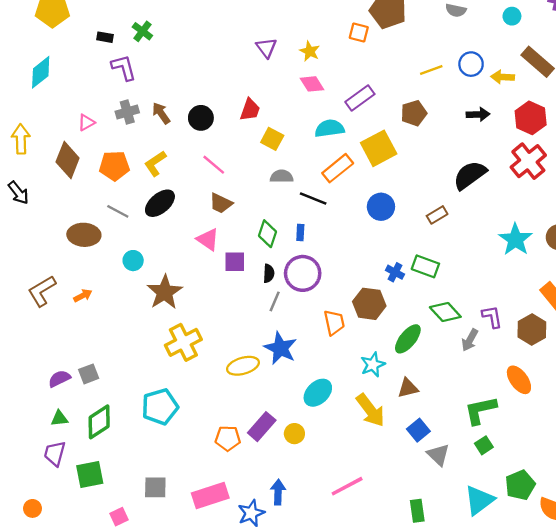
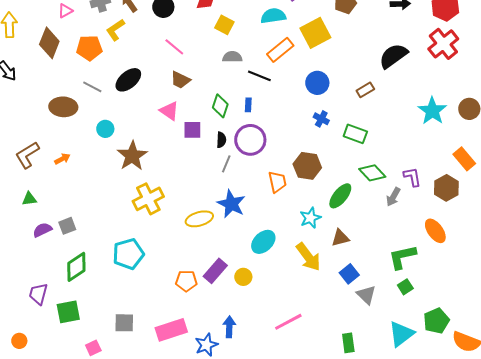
yellow L-shape: (155, 163) -> (115, 30), moved
blue cross: (395, 272) -> (321, 119), moved
green triangle: (59, 418) -> (29, 199), moved

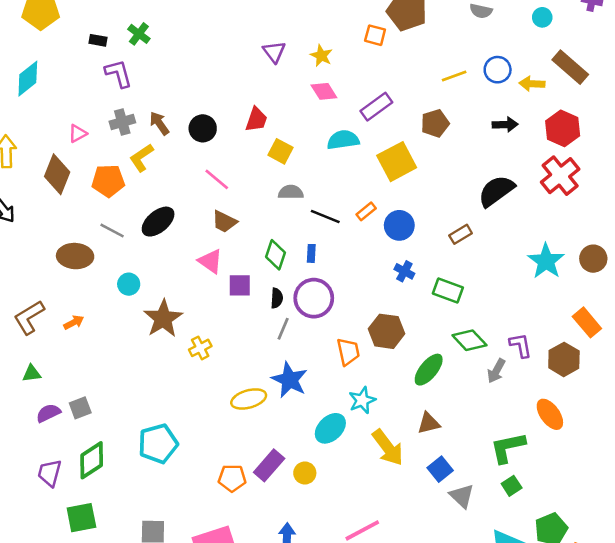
orange rectangle: (280, 50) -> (366, 211), moved, size x0.6
yellow cross: (148, 199) -> (200, 348), moved, size x0.6
cyan star: (310, 218) -> (362, 400), moved
purple trapezoid: (38, 294) -> (50, 473), moved

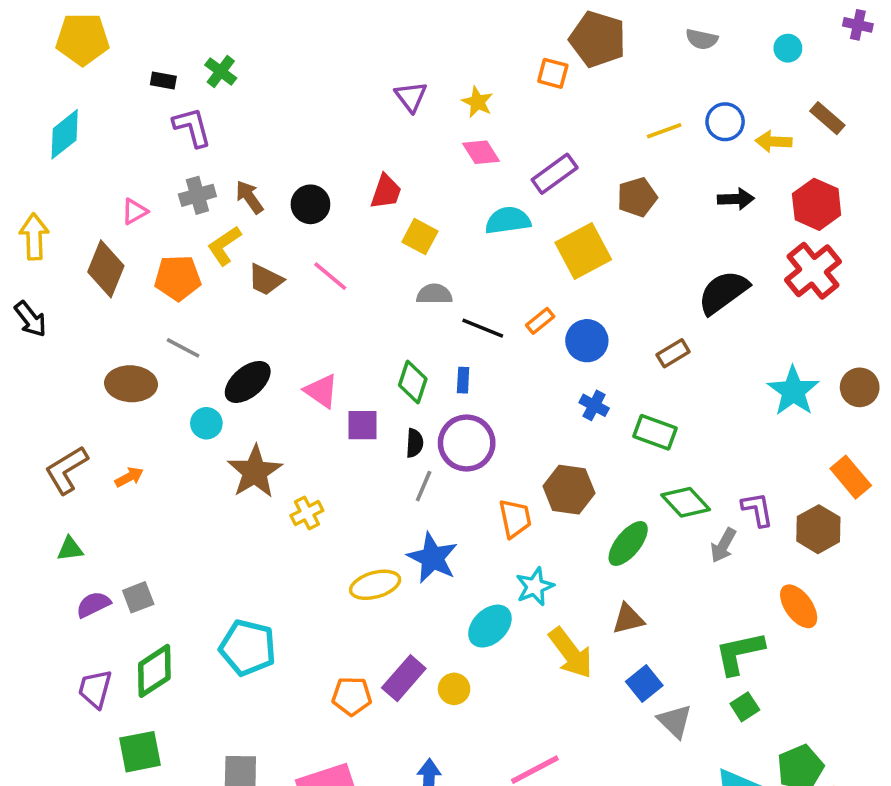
brown rectangle: (570, 67) -> (827, 118), size x0.7
black ellipse: (158, 222) -> (248, 382), moved
brown trapezoid: (224, 222) -> (266, 280), moved
cyan pentagon: (158, 444) -> (248, 648), turned 30

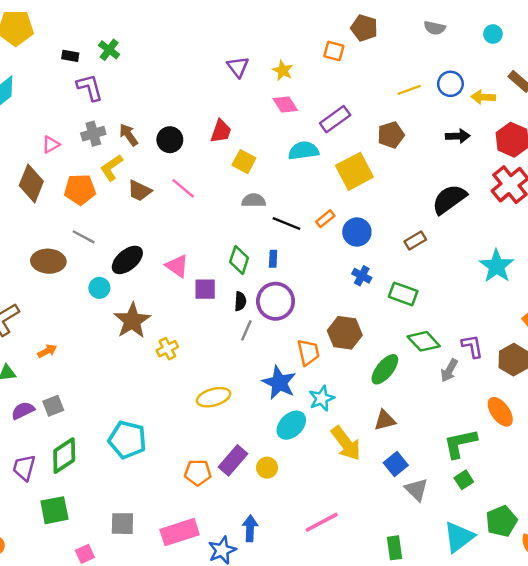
brown pentagon: (598, 39) -> (364, 28), size x0.7
orange arrow: (129, 477) -> (47, 351), moved
blue star: (433, 558) -> (279, 383), moved

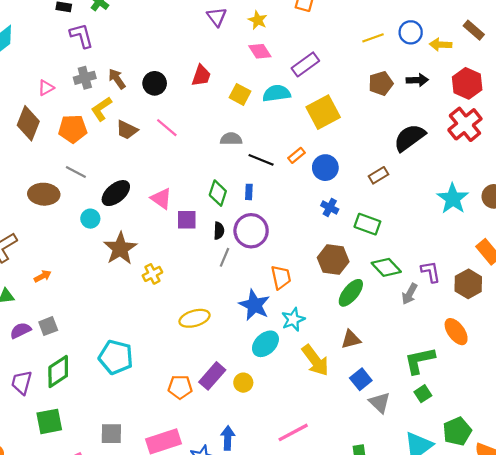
brown pentagon: (391, 135) -> (381, 83), moved
yellow square: (244, 162) -> (240, 94), moved
brown hexagon: (345, 333) -> (333, 260), moved

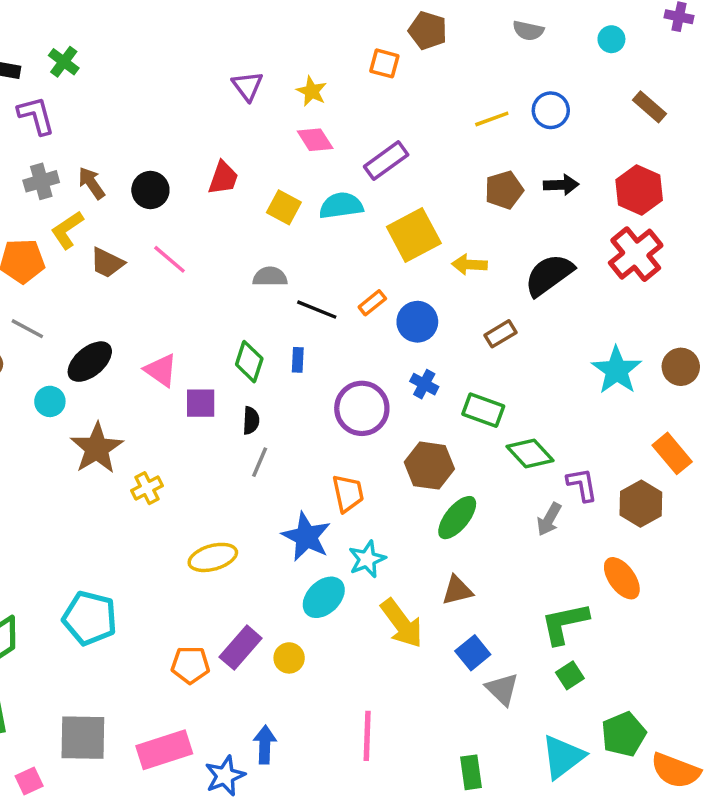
yellow arrow: (441, 45) -> (469, 265), moved
purple circle: (251, 231) -> (362, 408), moved
green diamond: (386, 267) -> (530, 453), moved
pink line: (293, 432) -> (367, 736), turned -60
gray square: (111, 434) -> (83, 738), size x1.4

